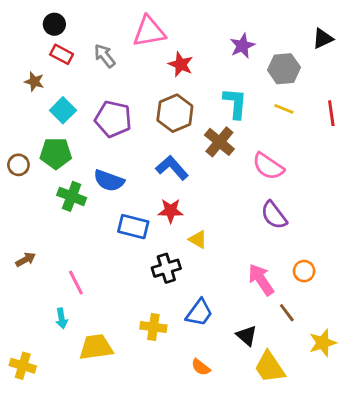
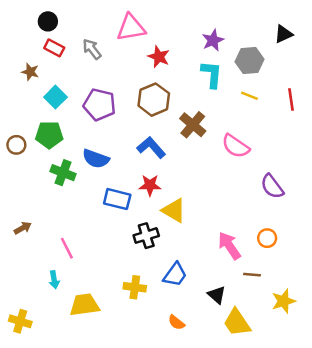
cyan L-shape: (235, 103) -> (212, 74), moved
purple semicircle: (274, 215) -> (272, 186), moved
yellow triangle: (198, 239) -> (174, 210), size x1.5
brown line: (287, 313) -> (252, 275), turned -48

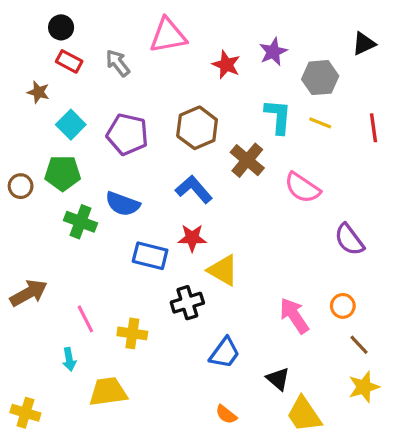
red star: (159, 57) -> (226, 65), moved
cyan L-shape: (212, 74) -> (278, 116), moved
brown arrow: (23, 228) -> (29, 293), size x1.6
brown line: (252, 275) -> (359, 345), moved, turned 42
yellow cross: (135, 287) -> (132, 333), moved

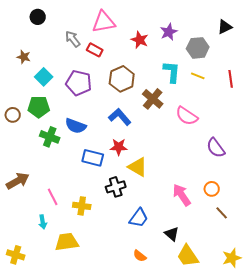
red rectangle: (69, 61) -> (95, 50), moved
yellow star: (364, 387) -> (232, 258), moved

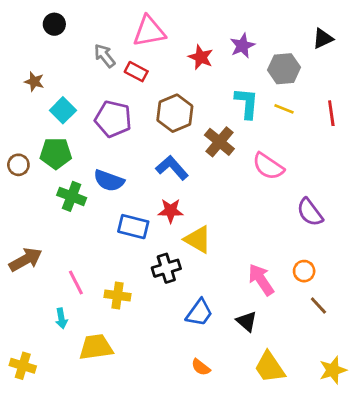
black triangle: (172, 234) -> (247, 321), moved

